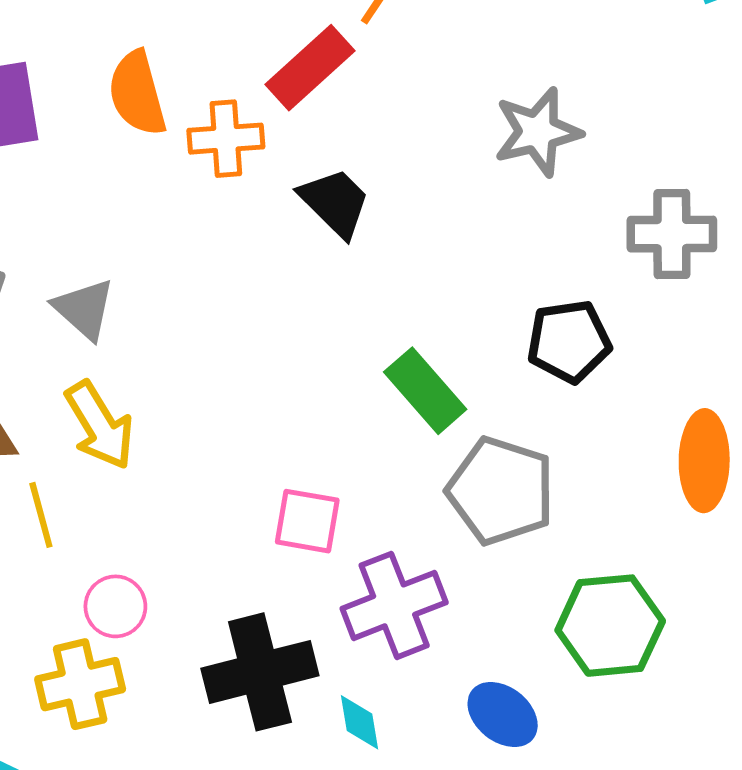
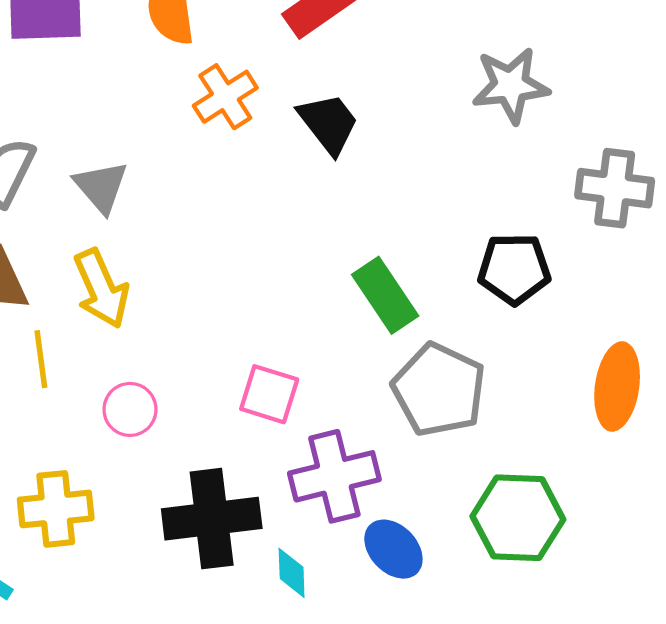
orange cross: (226, 139) -> (225, 97), moved, turned -36
pink circle: (115, 606) -> (130, 409), moved
blue ellipse: (503, 714) -> (393, 549), moved

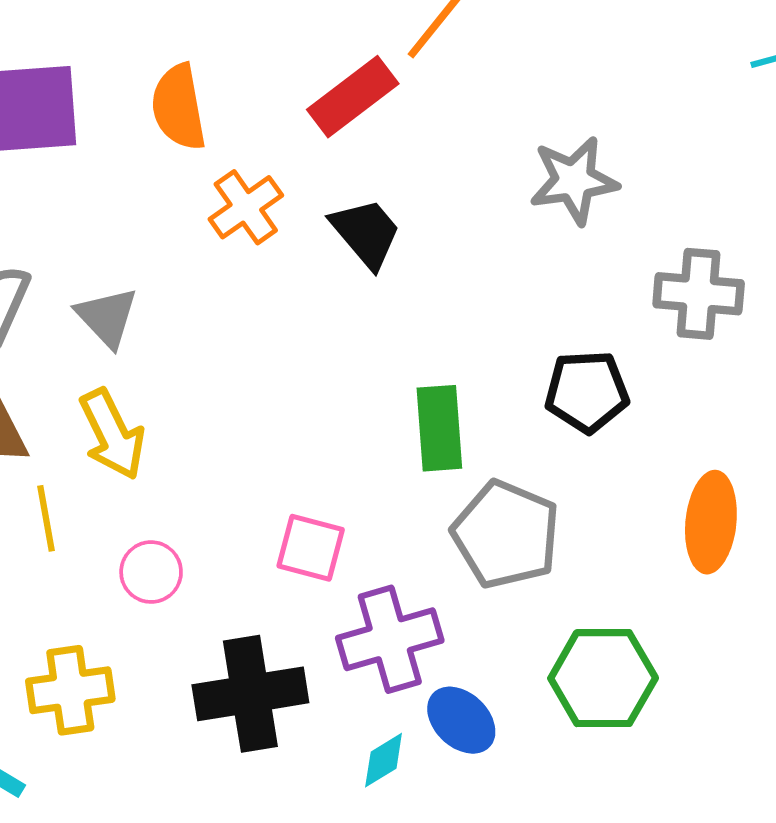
green rectangle: (385, 295) -> (439, 428), turned 32
cyan diamond: (292, 573) -> (384, 760), moved, turned 63

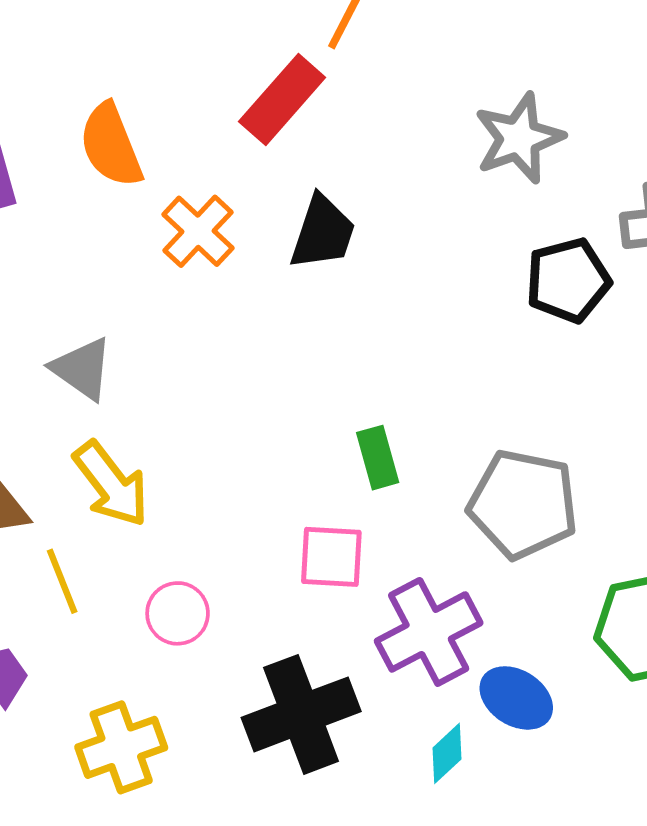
black trapezoid: (366, 233) -> (323, 233), turned 70
black pentagon: (587, 392) -> (568, 280), moved
green rectangle: (439, 428) -> (378, 458), moved, size x0.7

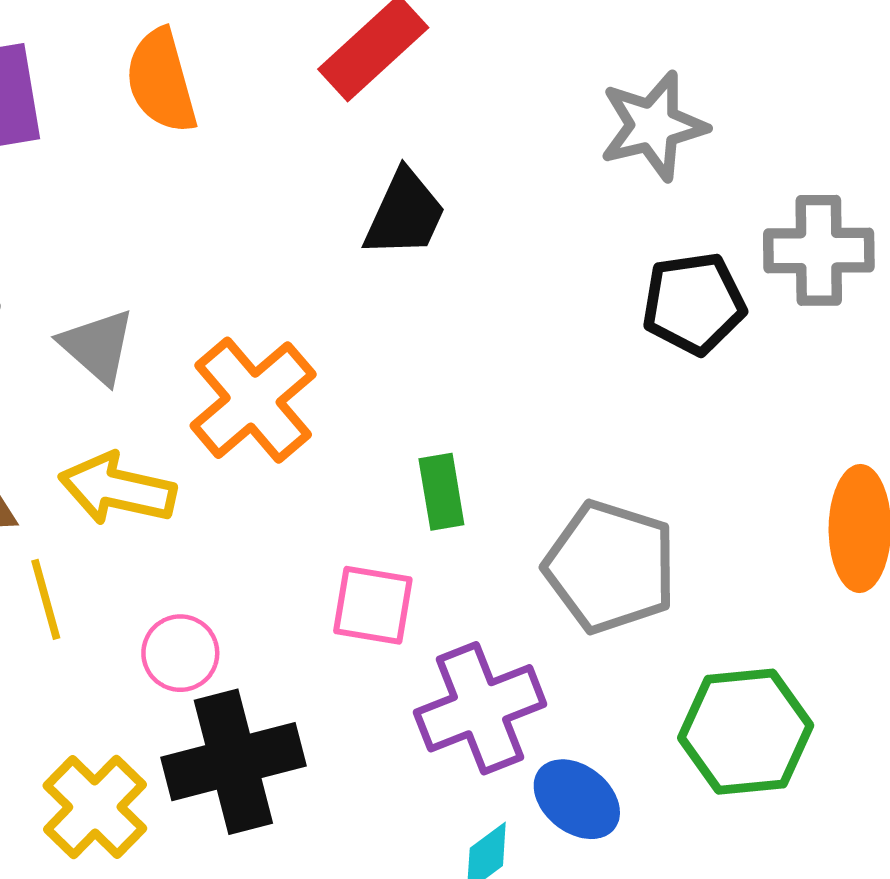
orange cross: (198, 231) -> (253, 400), moved, size x1.4
yellow arrow: (111, 484) -> (117, 489), turned 134
black cross: (301, 714) -> (233, 762), moved
yellow cross: (121, 747) -> (95, 807), turned -32

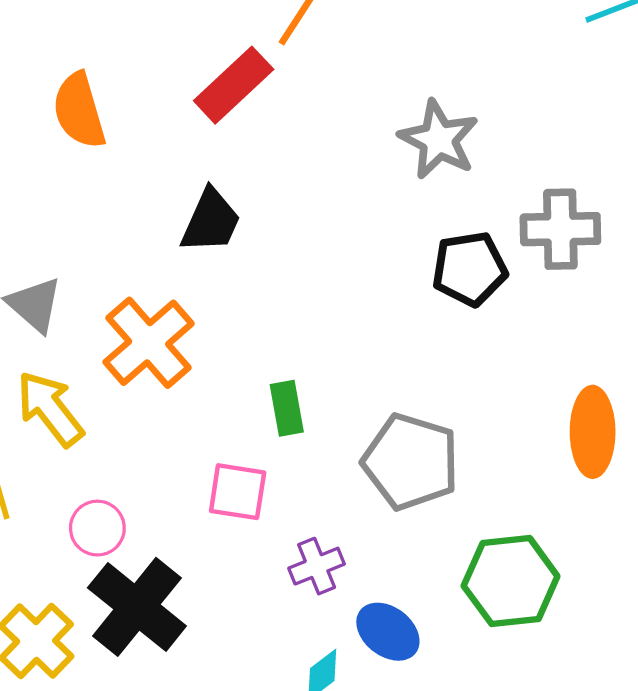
gray star: (653, 126) -> (439, 140), turned -30
black trapezoid: (405, 214) -> (211, 221), moved
yellow arrow: (117, 489) -> (50, 409), turned 40
purple cross: (480, 708) -> (317, 566), size x0.6
black cross: (233, 762) -> (137, 607), turned -36

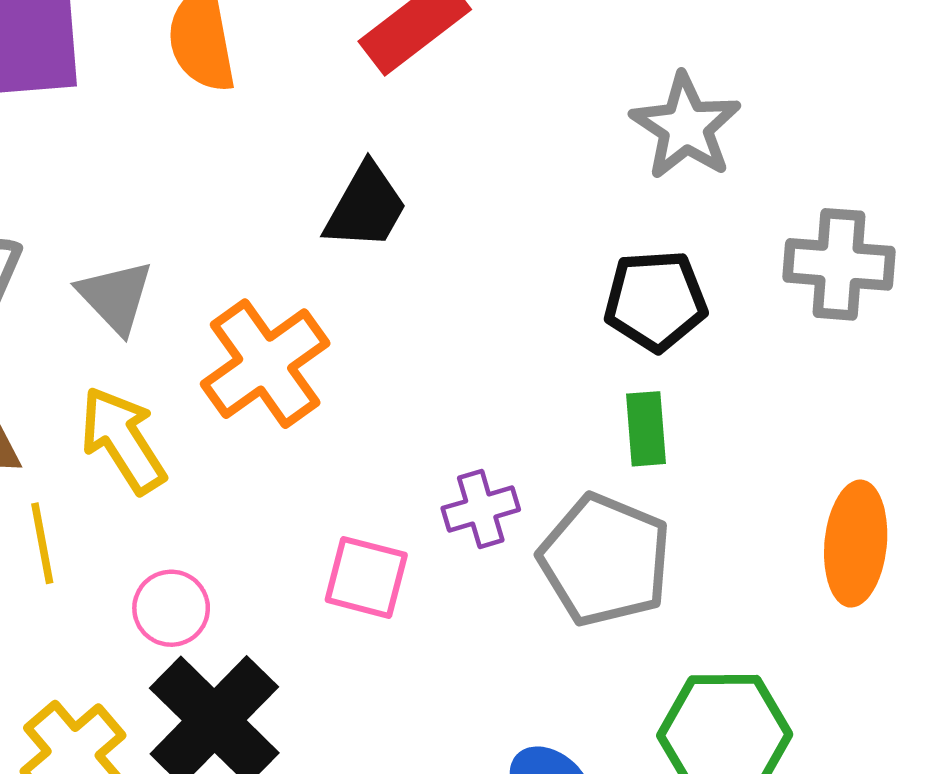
black pentagon: (470, 269) -> (655, 301), moved
green rectangle: (287, 408) -> (646, 429), moved
purple cross: (317, 566) -> (481, 509), moved

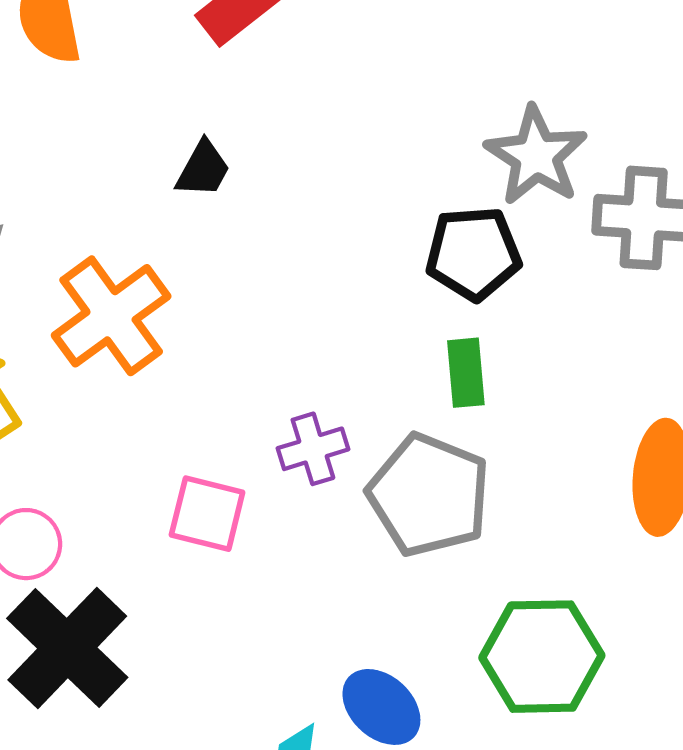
gray star: (686, 127) -> (536, 156), moved
black trapezoid: (366, 207) -> (203, 169), size x0.7

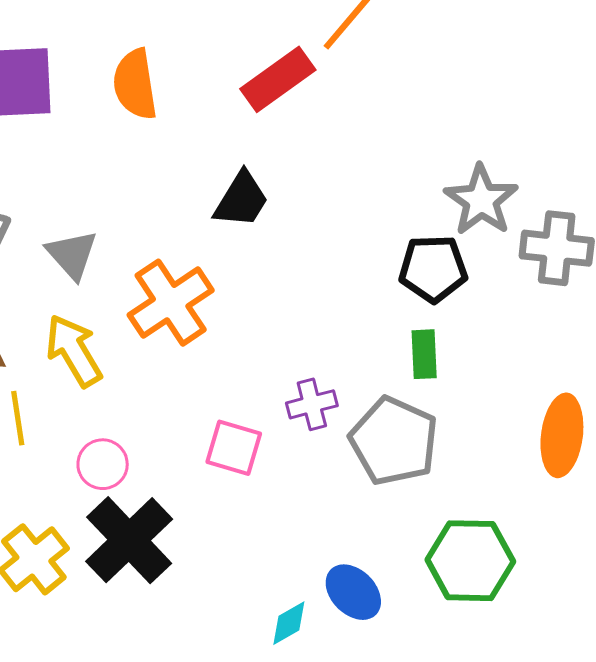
black trapezoid: (203, 169) -> (241, 200), size x1.4

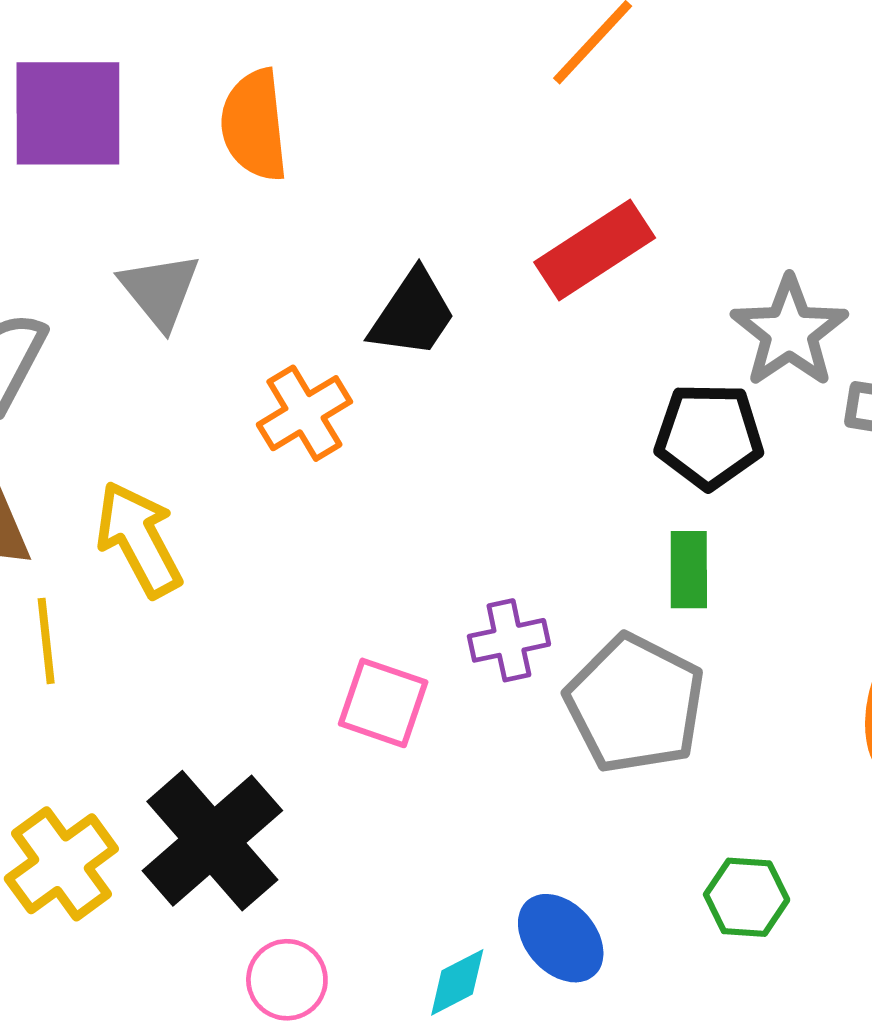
red rectangle: (278, 79) -> (595, 250), moved
gray triangle: (72, 255) -> (160, 291), moved
orange cross: (171, 303) -> (304, 413), moved, size x0.7
pink circle: (103, 464) -> (287, 980), moved
green hexagon: (470, 561) -> (747, 897), size x0.6

